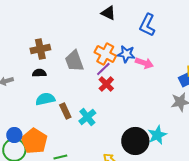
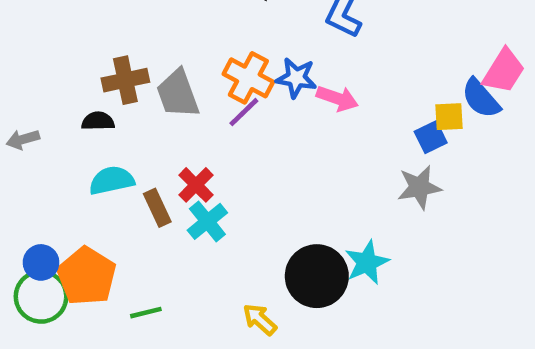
brown cross: (40, 49) -> (125, 80), moved
red cross: (106, 84) -> (196, 185), moved

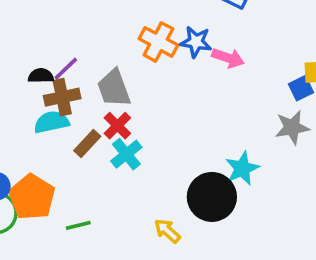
brown cross: (125, 80) -> (62, 97), moved
gray trapezoid: (178, 94) -> (114, 88), moved
purple line: (244, 112) -> (66, 69), moved
brown rectangle: (157, 208) -> (87, 143), turned 68
cyan star: (367, 262) -> (242, 168), moved

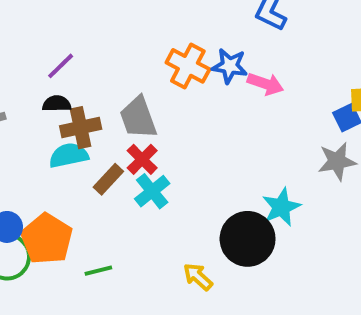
purple line: (66, 69) -> (61, 66), moved

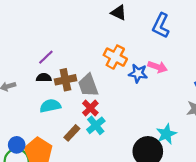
blue star: (230, 66) -> (138, 73), moved
brown cross: (81, 128) -> (65, 80), moved
brown rectangle: (108, 179) -> (72, 133), moved

